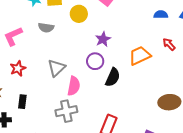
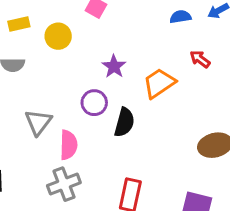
purple star: (103, 39) -> (114, 66), moved

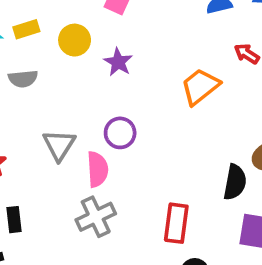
purple star: (114, 66) -> (118, 62), moved
purple circle: (94, 103) -> (120, 133), moved
black semicircle: (124, 122) -> (235, 182), moved

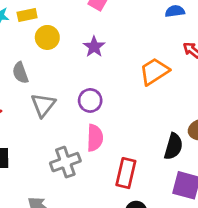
yellow circle: (75, 40) -> (47, 37), moved
gray semicircle: (23, 79) -> (20, 73), moved, turned 70
pink semicircle: (97, 169) -> (95, 138), moved

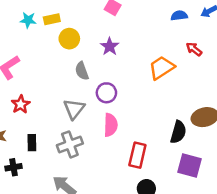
gray semicircle: (20, 73) -> (82, 71), moved
gray triangle: (43, 105) -> (74, 109), moved
gray cross: (65, 162) -> (70, 144), moved

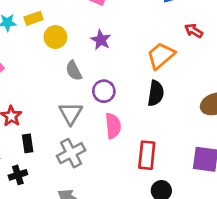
black semicircle: (178, 132) -> (156, 93), moved
black rectangle: (32, 143) -> (28, 143), moved
black cross: (14, 167) -> (18, 175), moved

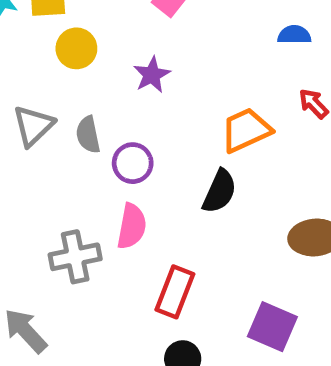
gray semicircle: (74, 71) -> (88, 135), moved
gray triangle: (71, 113) -> (33, 126), moved
gray cross: (71, 153) -> (75, 257), moved

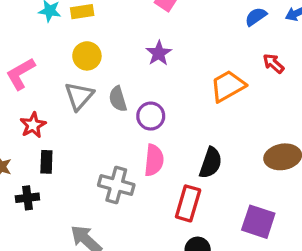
blue semicircle: (294, 35) -> (256, 17), turned -30
yellow circle: (76, 48) -> (87, 56), moved
black semicircle: (219, 191) -> (211, 163), moved
gray cross: (75, 257) -> (116, 185), turned 32

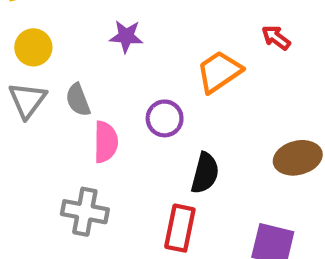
purple star: (159, 53) -> (126, 36), turned -30
purple circle: (151, 116) -> (165, 118), moved
pink semicircle: (154, 160) -> (106, 142), moved

